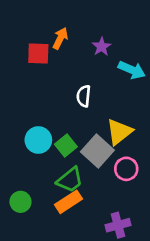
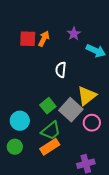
orange arrow: (60, 38) -> (44, 39), moved
cyan circle: (38, 140) -> (20, 121), moved

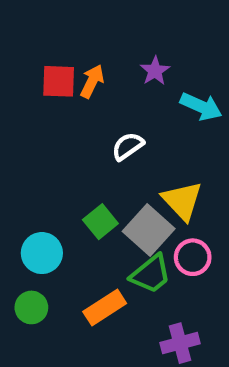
white semicircle: (61, 70) -> (128, 146), turned 49
yellow triangle: (87, 96) -> (182, 201), turned -35
green trapezoid: (51, 131) -> (151, 274), moved

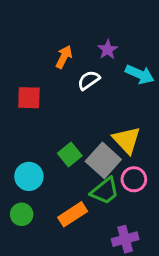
red square: (59, 81) -> (29, 98), moved
white semicircle: (128, 146) -> (89, 80), moved

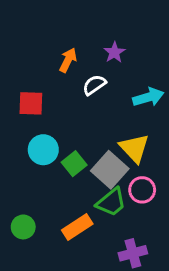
cyan arrow: (140, 74) -> (148, 97), moved, turned -40
cyan circle: (29, 176) -> (43, 150), moved

